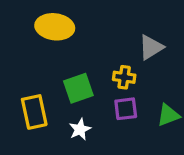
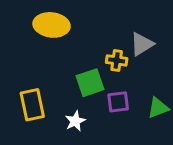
yellow cross: (124, 77) -> (117, 60), moved
green square: (78, 88) -> (90, 83), moved

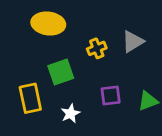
yellow cross: (117, 60) -> (97, 48), moved, turned -30
green square: (90, 83) -> (61, 72), moved

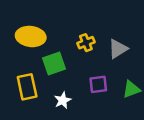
yellow ellipse: (48, 23) -> (31, 36), moved
gray triangle: (133, 41) -> (118, 49), moved

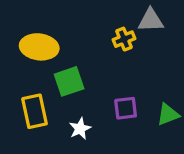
yellow cross: (86, 43) -> (124, 39), moved
gray triangle: (118, 49) -> (151, 20), moved, turned 30

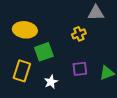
yellow cross: (124, 39) -> (79, 34), moved
yellow rectangle: (34, 111) -> (22, 71), turned 30

